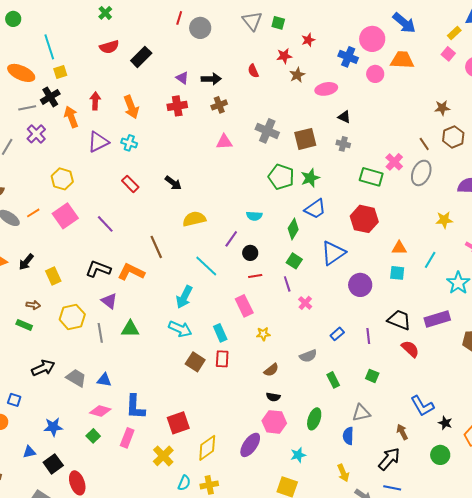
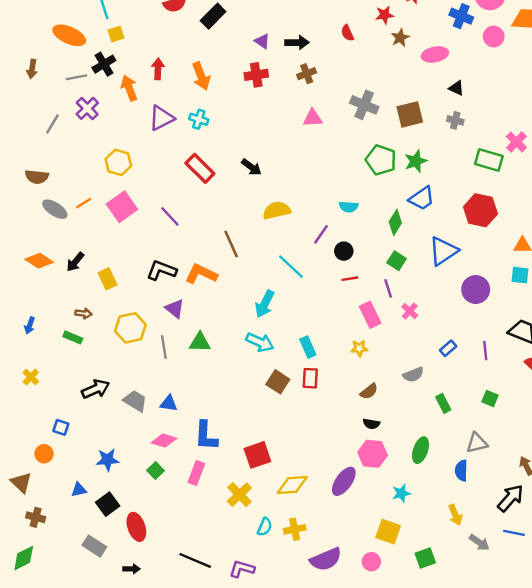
red rectangle: (130, 184) -> (200, 168), size x1.4
pink rectangle: (244, 306) -> (370, 315), moved
yellow diamond: (207, 448) -> (292, 485), turned 32

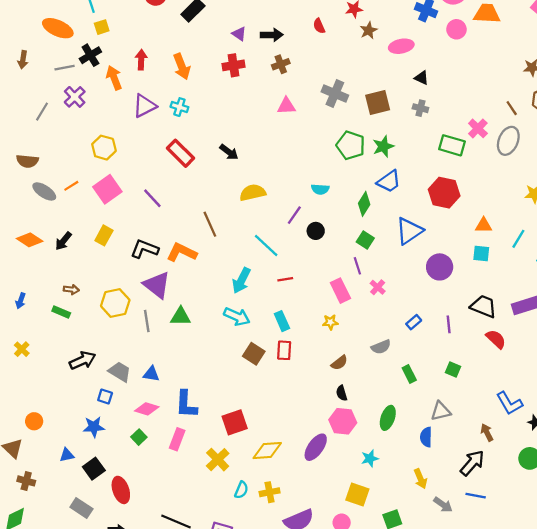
yellow rectangle: (108, 279) -> (104, 235), moved, turned 54
red line: (350, 279) -> (285, 279), moved
purple triangle: (175, 309) -> (157, 285), size x1.5
black semicircle: (371, 424) -> (342, 393), turned 63
blue square: (61, 427) -> (105, 396), moved

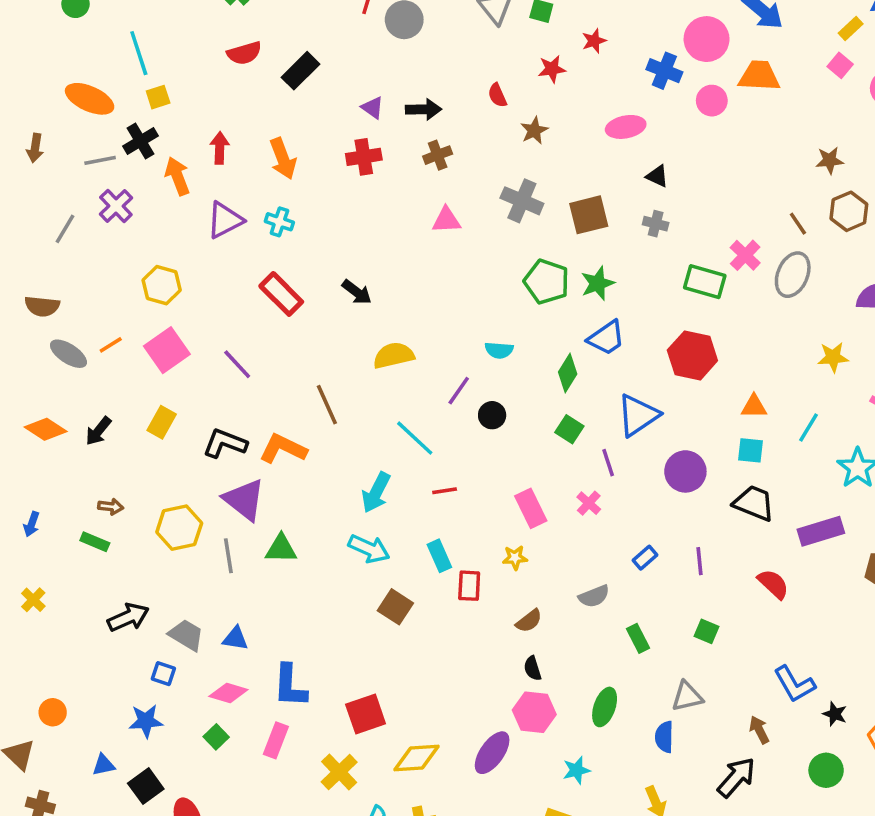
brown star: (369, 30) -> (534, 130), moved
purple line: (357, 266) -> (608, 463), moved
black trapezoid: (484, 306) -> (754, 503), moved
red rectangle: (284, 350) -> (469, 586), moved

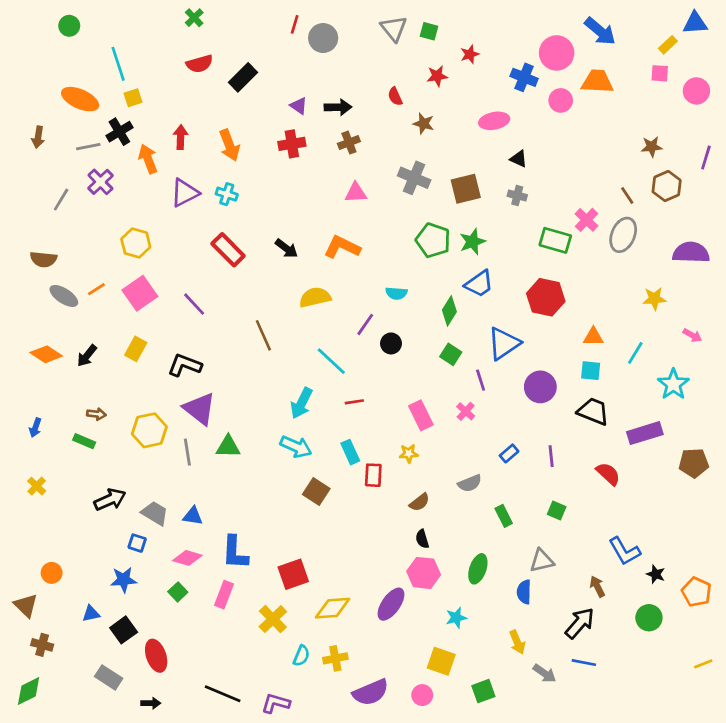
pink square: (840, 65) -> (660, 73), turned -36
brown star: (534, 130) -> (424, 124), turned -30
orange L-shape: (283, 449) -> (342, 247), moved

